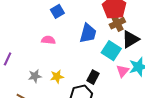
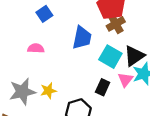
black triangle: (130, 39) -> (134, 56), moved
gray star: (35, 76) -> (22, 92), size x1.6
black rectangle: (93, 77) -> (103, 87), moved

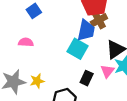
blue trapezoid: (82, 38) -> (86, 30), moved
cyan square: (110, 57) -> (78, 49), moved

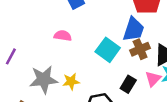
brown cross: (99, 20) -> (140, 49), moved
cyan square: (78, 49) -> (108, 50), moved

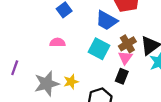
blue trapezoid: (133, 29) -> (106, 20), moved, turned 110
pink triangle: (153, 79) -> (125, 58), moved

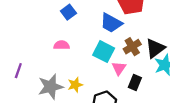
pink triangle: (125, 58) -> (119, 68), moved
black rectangle: (122, 76) -> (135, 82), moved

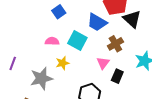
black triangle: (155, 48) -> (132, 19), moved, turned -42
cyan square: (104, 52) -> (77, 40), moved
yellow star: (75, 85) -> (62, 63), moved

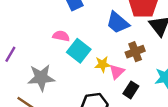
cyan square: (77, 40) -> (79, 51), moved
yellow star: (62, 63) -> (103, 64), moved

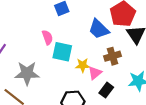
pink semicircle: (61, 36) -> (47, 37), turned 56
cyan square: (79, 51) -> (62, 52), turned -30

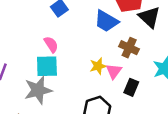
cyan square: (62, 52) -> (47, 66), moved
brown cross: (112, 56) -> (129, 48), turned -35

